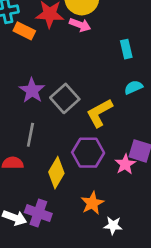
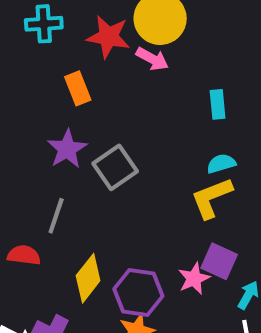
orange rectangle: (24, 31) -> (78, 88), moved, turned 35
yellow L-shape: (99, 113) -> (212, 198), moved
purple hexagon: (88, 153) -> (138, 293), moved

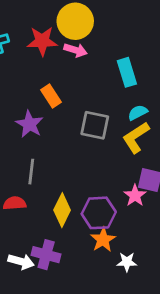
orange rectangle: (78, 88) -> (51, 96), moved
cyan rectangle: (218, 104) -> (127, 72), size x1.4
gray square: (115, 167) -> (95, 125), moved, turned -32

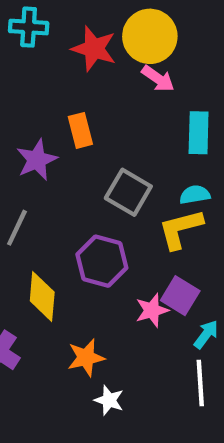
pink arrow: (76, 50) -> (158, 79), moved
yellow diamond: (62, 210) -> (42, 296), turned -40
purple hexagon: (99, 213) -> (102, 261), moved

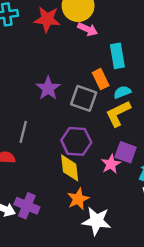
orange rectangle: (80, 130) -> (101, 79), moved
purple star: (37, 160) -> (48, 88), moved
yellow diamond: (42, 296) -> (70, 168), moved
white star: (109, 400) -> (96, 221), size x1.6

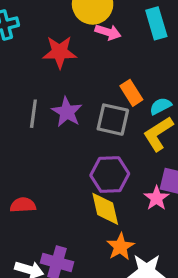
red star: (47, 19) -> (60, 52), moved
cyan rectangle: (117, 56) -> (156, 23), moved
gray line: (23, 132) -> (33, 114), moved

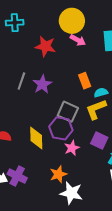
gray square: (113, 120) -> (68, 112), moved
pink star: (157, 198) -> (72, 148), moved
yellow diamond: (105, 209) -> (36, 138), moved

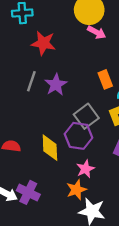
red star: (45, 46) -> (43, 43), moved
gray square: (68, 112) -> (86, 116), turned 30
pink star: (72, 148) -> (85, 169), moved

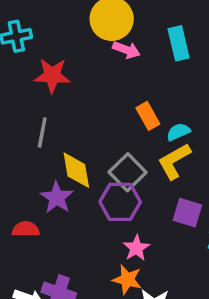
purple star: (56, 85) -> (57, 198), moved
yellow diamond: (50, 148) -> (76, 170), moved
orange star: (76, 190) -> (127, 279), turned -30

